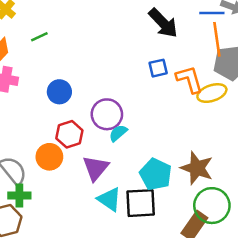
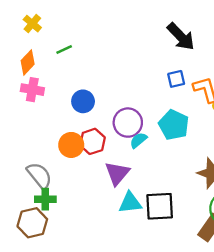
orange circle: (49, 157) -> (71, 145), moved
cyan pentagon: (156, 174) -> (174, 125), moved
cyan triangle: (109, 199) -> (130, 203), turned -40

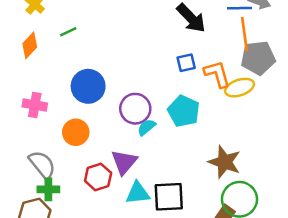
pink cross: (32, 90) -> (35, 105), moved
blue circle: (83, 101) -> (88, 86), size x1.4
red hexagon: (92, 141) -> (98, 177), moved

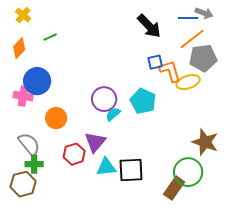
orange line: (244, 34) -> (192, 39), turned 60
blue square: (186, 63) -> (155, 62), moved
blue circle: (88, 86) -> (37, 81), moved
brown star: (225, 162) -> (205, 142), moved

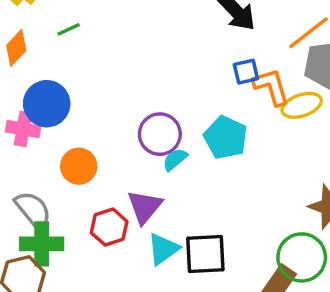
green cross: (34, 164) -> (42, 244), size x1.4
cyan triangle: (106, 167) -> (163, 249), turned -30

